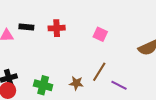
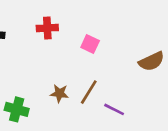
red cross: (57, 28) -> (47, 28), moved
brown star: (76, 83) -> (59, 93), moved

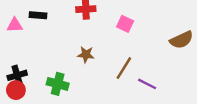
brown star: (59, 93) -> (86, 55), moved

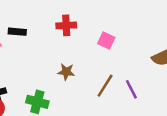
purple line: (147, 84) -> (131, 89), moved, turned 36

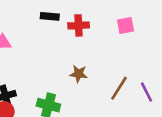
black rectangle: (17, 32) -> (50, 16), moved
pink square: (106, 40) -> (126, 25), moved, turned -36

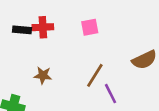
black rectangle: (50, 16) -> (22, 30), moved
brown line: (119, 88) -> (95, 75), moved

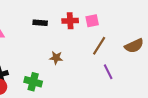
red cross: (43, 27) -> (70, 21), moved
brown line: (95, 75) -> (99, 46), moved

